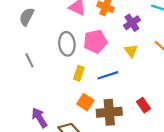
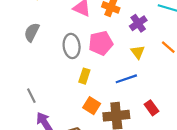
gray semicircle: (27, 17) -> (32, 32), moved
gray line: (29, 60) -> (31, 96), moved
blue line: (108, 75) -> (126, 79), moved

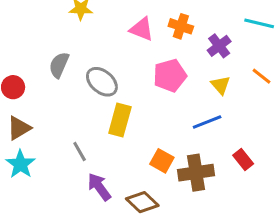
gray semicircle: (32, 32) -> (59, 65), moved
gray ellipse: (72, 46) -> (102, 82), moved, turned -40
yellow rectangle: (84, 76) -> (120, 120), moved, size x1.5

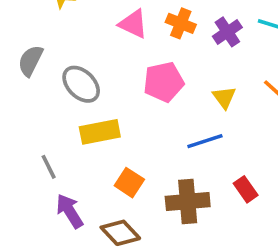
purple cross: (219, 46) -> (227, 32), moved
yellow rectangle: (120, 120) -> (100, 132), turned 60
orange square: (162, 161) -> (129, 183), moved

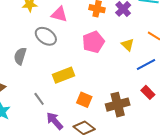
pink triangle: (133, 24) -> (59, 14), moved
gray semicircle: (31, 61) -> (20, 56), moved
gray ellipse: (81, 84) -> (46, 36), moved
blue line: (205, 141) -> (146, 65), moved

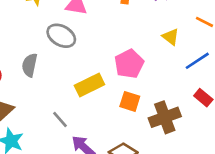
pink pentagon: (93, 42) -> (129, 64), moved
orange square: (84, 100) -> (130, 101), moved

